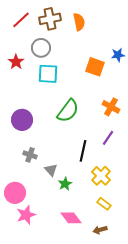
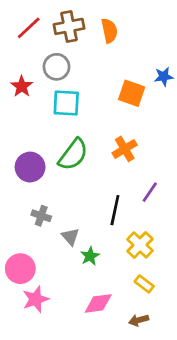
orange cross: (111, 107) -> (125, 149), moved, turned 30
green semicircle: (68, 111) -> (73, 154), moved
pink diamond: (71, 218) -> (98, 303), turned -60

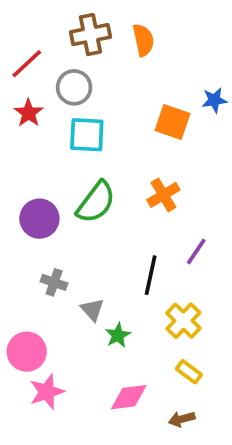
red line: (29, 28) -> (27, 64), moved

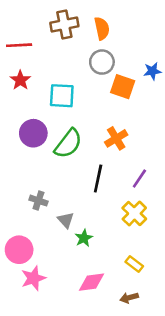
red line: (27, 64) -> (19, 45), turned 40
gray circle: (74, 87) -> (102, 62), moved
purple circle: (39, 219) -> (33, 133), moved
black line: (151, 275) -> (98, 179), moved
yellow cross: (183, 321) -> (134, 213), moved

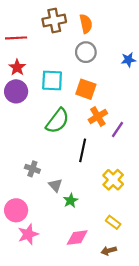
orange square: (123, 87) -> (86, 89), moved
purple circle: (33, 133) -> (16, 91), moved
purple line: (139, 179) -> (117, 130), moved

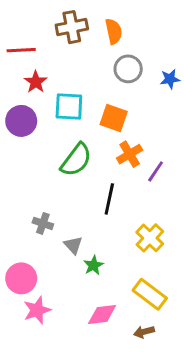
gray circle: (86, 52) -> (128, 69), moved
red star: (17, 67) -> (36, 82), moved
yellow rectangle: (113, 222) -> (150, 294), size x1.6

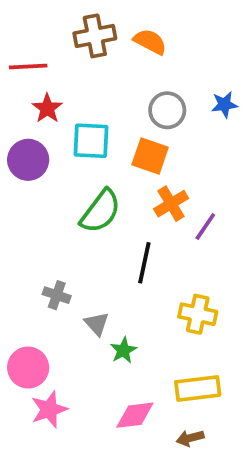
orange semicircle: (114, 31) -> (150, 42), turned -50
gray circle: (128, 69) -> (167, 110), moved
yellow cross: (150, 238) -> (198, 314), turned -32
yellow rectangle: (150, 294) -> (198, 388), turned -44

